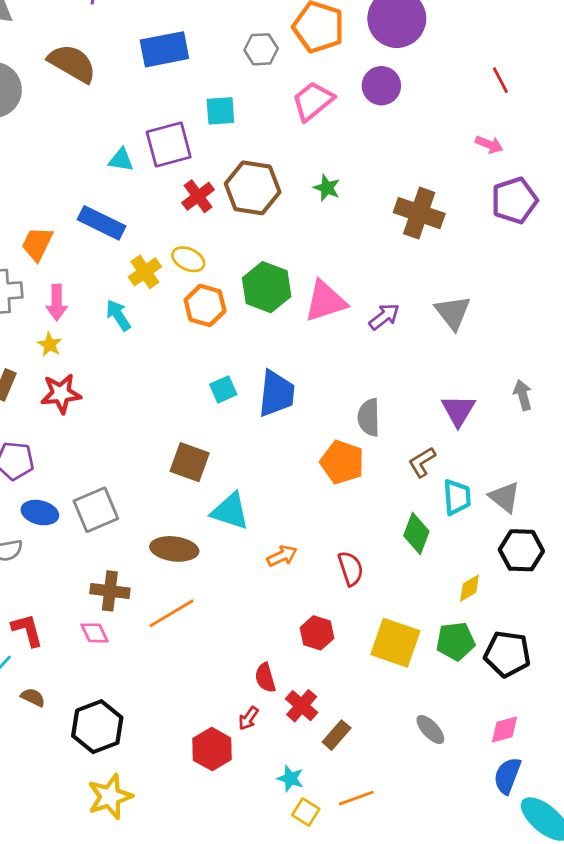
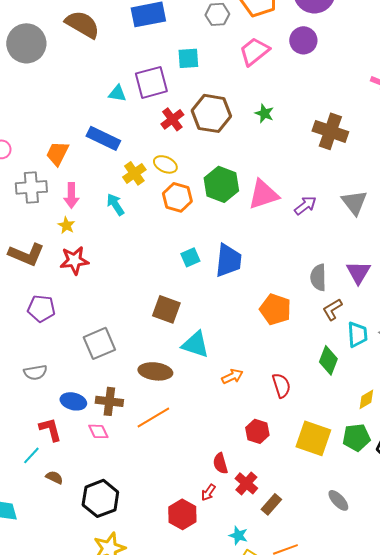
gray semicircle: (369, 417) -> (318, 277), moved
blue ellipse: (40, 513) -> (73, 401), moved

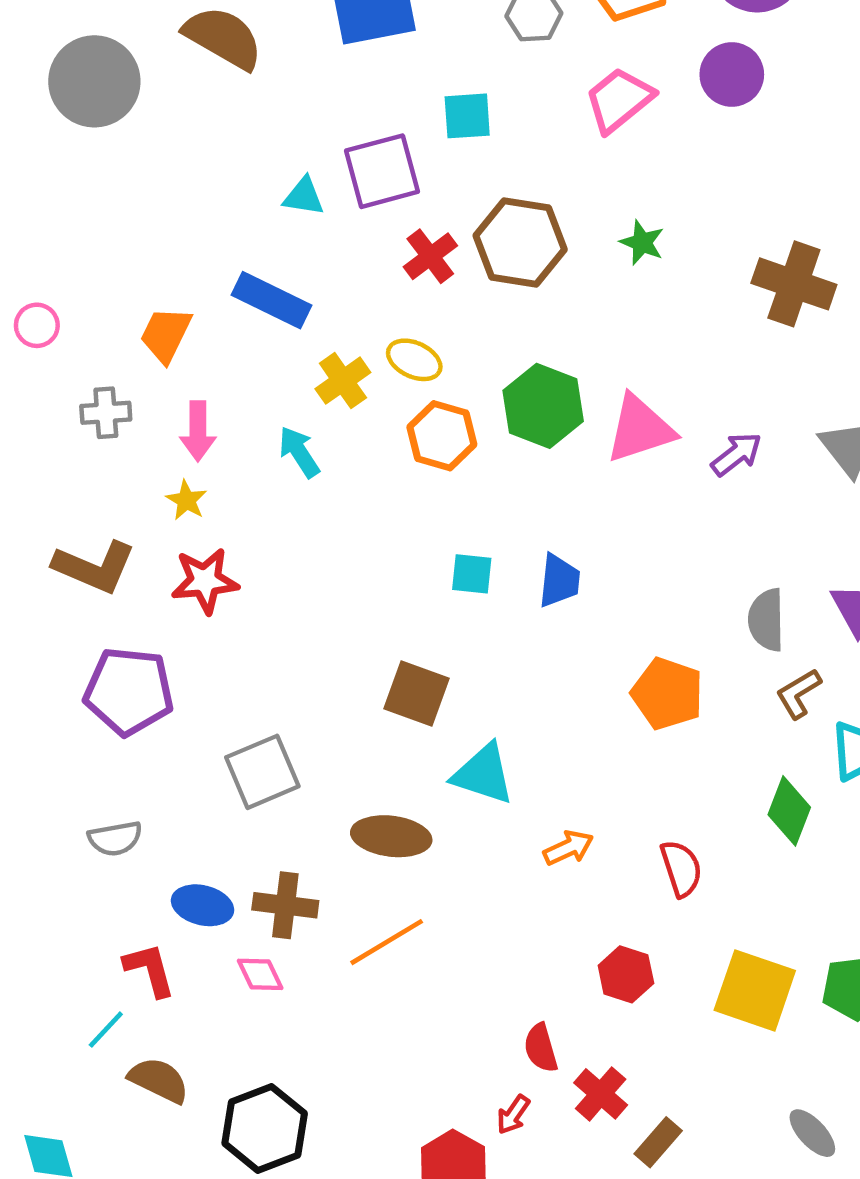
gray cross: (31, 187) -> (106, 413), size x0.7
cyan square: (190, 257) -> (472, 574), turned 30
blue trapezoid: (228, 260) -> (559, 581), size x0.7
purple pentagon: (41, 308) -> (129, 691), size x1.4
brown semicircle: (54, 477) -> (159, 1080), size x1.5

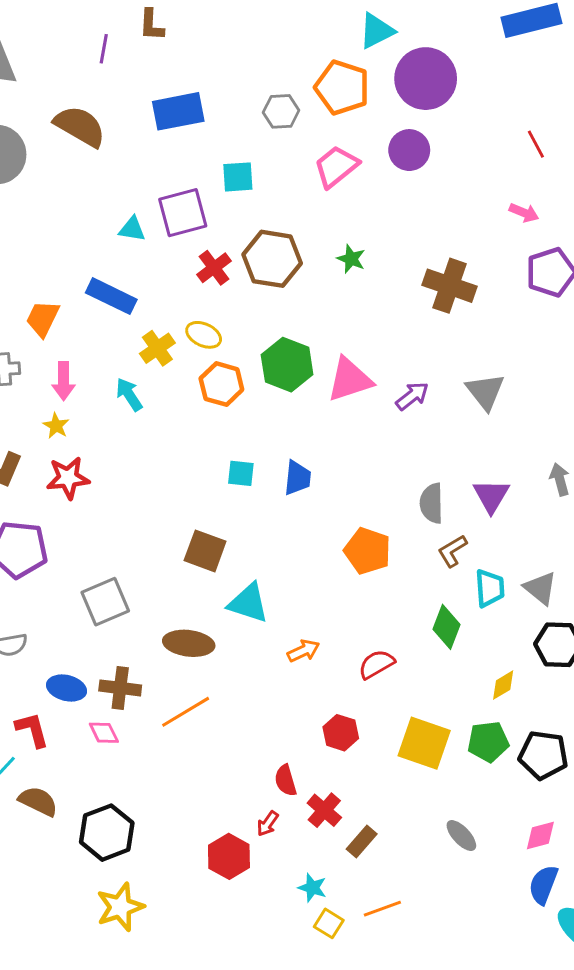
red semicircle: (681, 868) -> (376, 664), turned -102

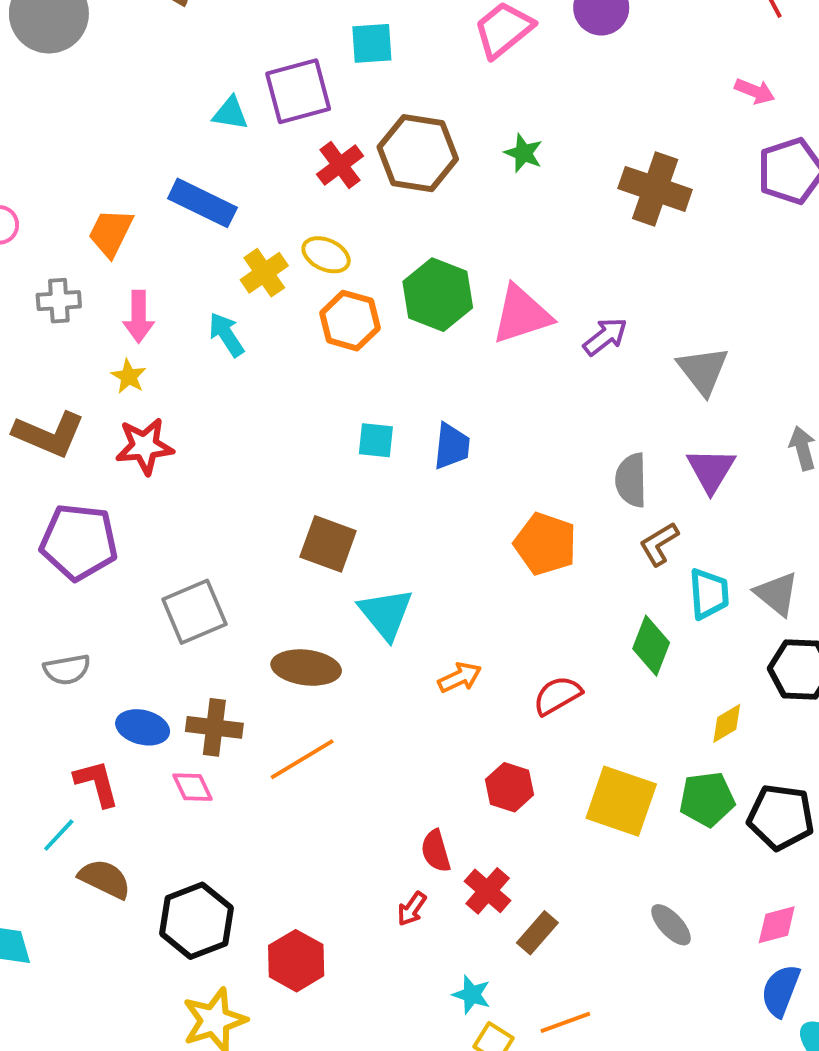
gray triangle: (485, 391) -> (703, 370), moved
cyan triangle: (248, 603) -> (386, 614), turned 33
red hexagon: (229, 856) -> (296, 961), moved

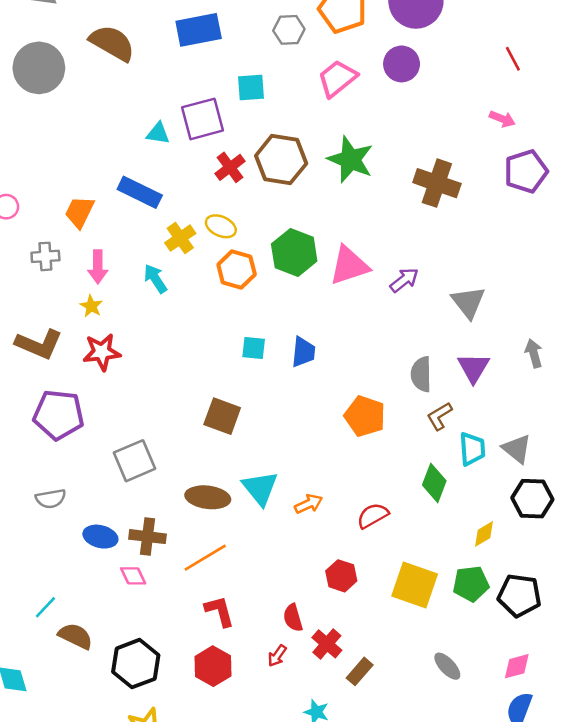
green star: (523, 153) -> (350, 160), size x1.8
cyan triangle: (386, 614) -> (260, 488), moved
red L-shape: (97, 783) -> (220, 611), moved
red hexagon: (296, 961) -> (213, 666), moved

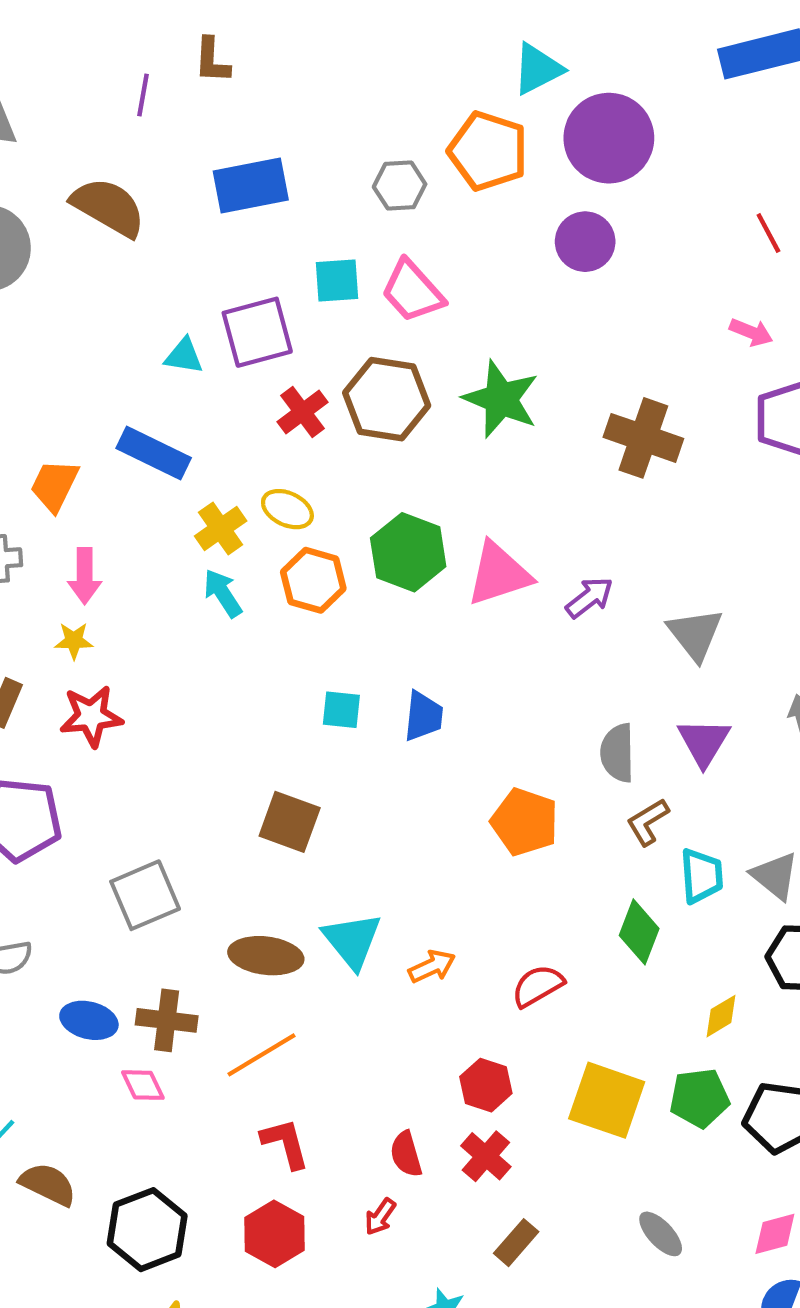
pink trapezoid: (337, 78) -> (413, 291), moved, turned -93
cyan arrow: (155, 279) -> (223, 593), moved
yellow star: (91, 306) -> (74, 641), turned -30
red cross: (327, 644) -> (486, 1156), moved

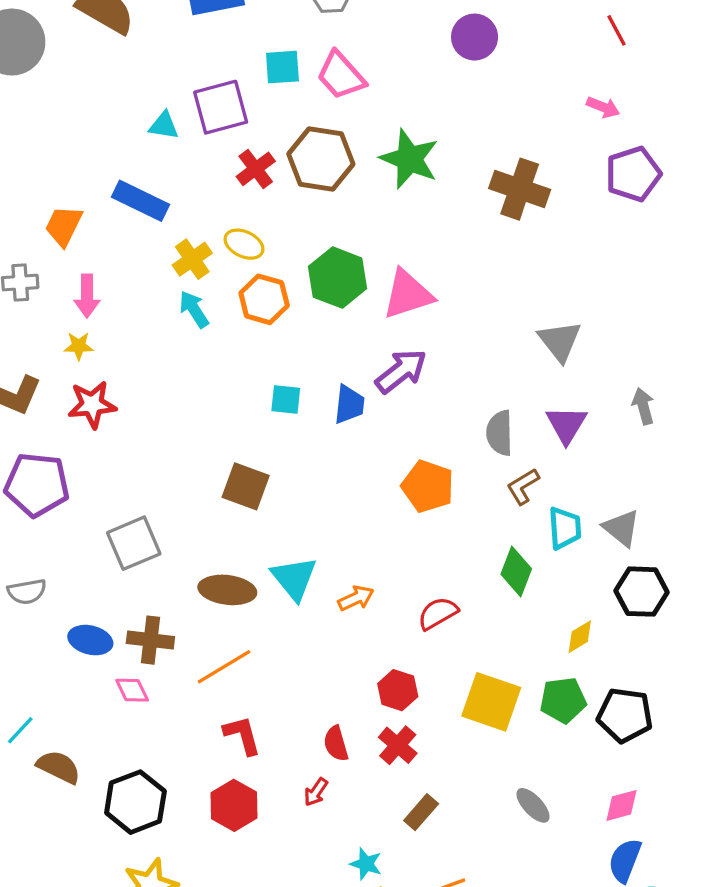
purple arrow: (589, 598) -> (401, 371), moved, size x1.4

